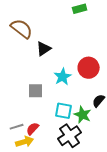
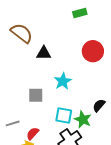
black triangle: (44, 49) -> (44, 53), turned 35
red circle: (89, 68) -> (93, 51), moved
gray line: (17, 127) -> (13, 123), moved

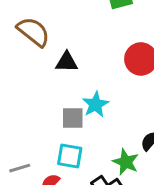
gray square: (36, 95) -> (73, 118), moved
cyan square: (64, 115) -> (70, 156), moved

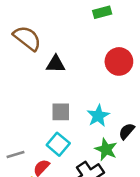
cyan star: (95, 104) -> (98, 116), moved
cyan square: (70, 156) -> (58, 144), turned 30

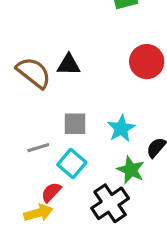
brown semicircle: (27, 38) -> (34, 73), moved
gray line: (16, 155) -> (38, 148), moved

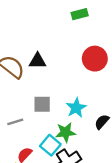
cyan square: (72, 163) -> (50, 145), moved
green star: (131, 170) -> (66, 132), moved, turned -30

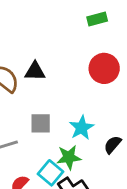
green rectangle: (80, 14) -> (97, 19), moved

